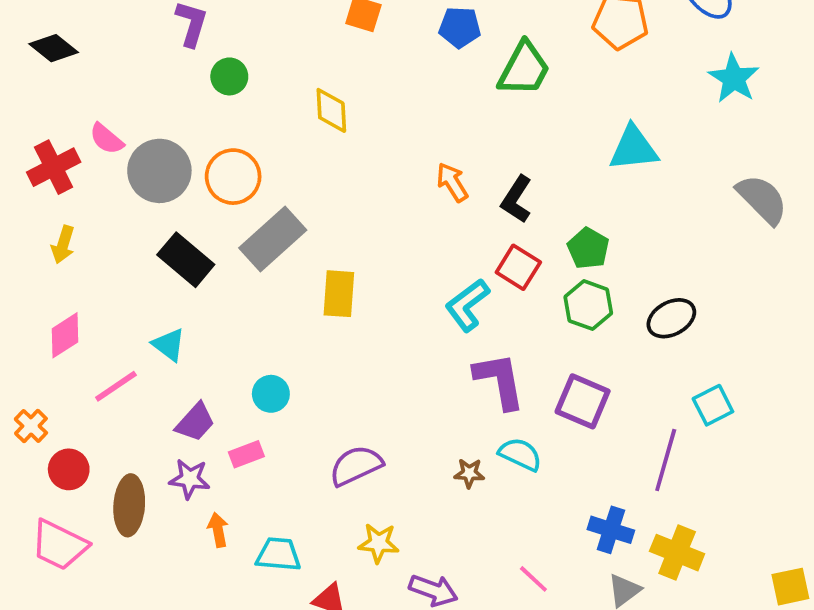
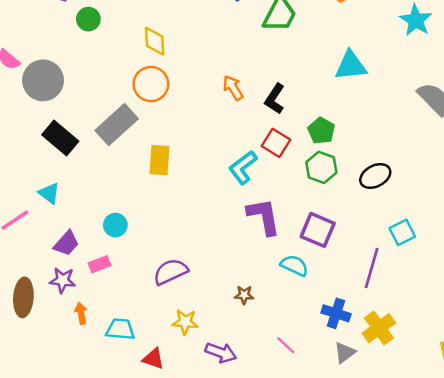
orange circle: (233, 177) -> (151, 84), moved
cyan semicircle: (520, 454) -> (294, 266), moved
brown star: (469, 473) -> (244, 295), moved
yellow cross: (677, 553) -> (379, 328), turned 32

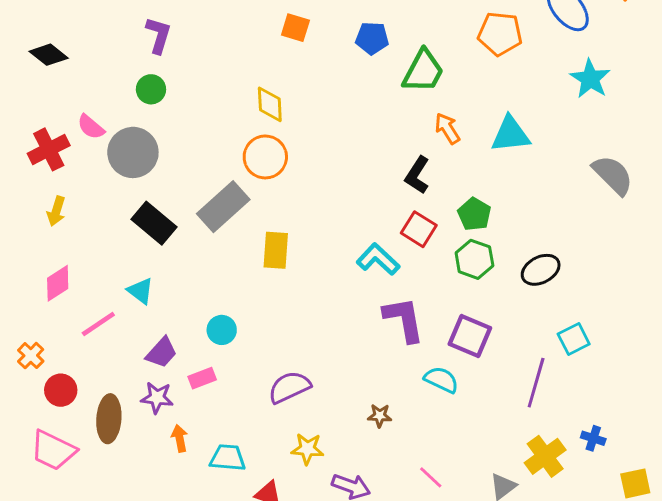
green circle: (88, 19) -> (151, 89), moved
orange arrow: (233, 88) -> (447, 128), moved
cyan L-shape: (243, 167) -> (378, 259), turned 80
blue cross: (336, 313) -> (593, 438), moved, size x0.7

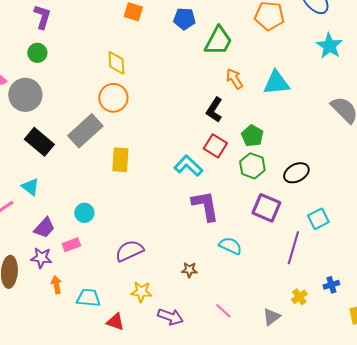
purple square: (470, 336) -> (266, 208), moved
blue cross: (593, 438) -> (331, 285), turned -35
yellow cross: (545, 456) -> (299, 297), size x0.6

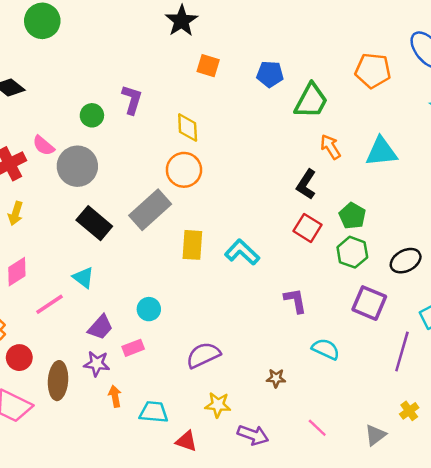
purple L-shape: (42, 17) -> (132, 100), moved
cyan L-shape: (188, 166) -> (242, 252), moved
purple L-shape: (205, 206) -> (295, 301), size x0.7

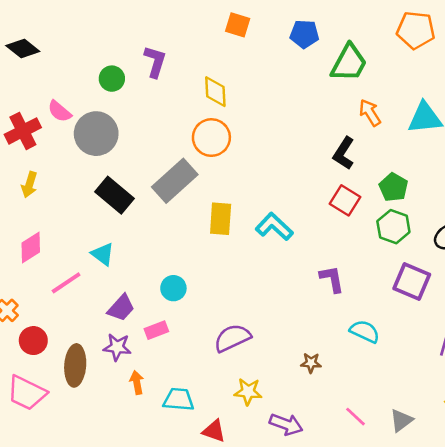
gray triangle: (375, 435) -> (401, 420), moved

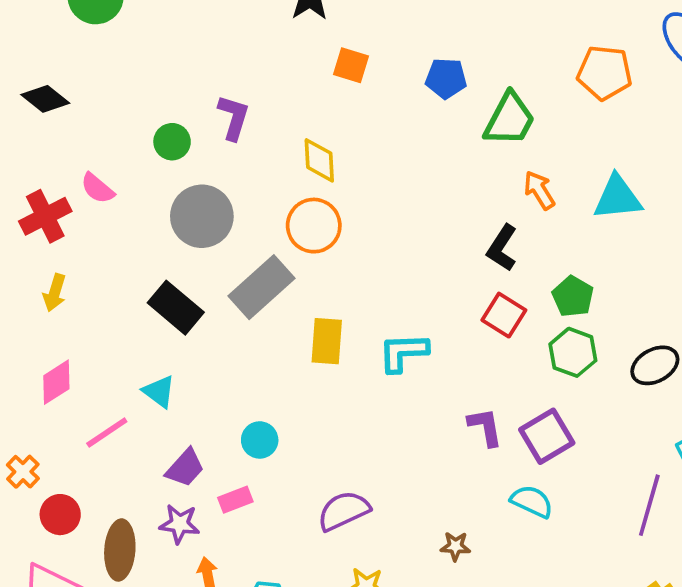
gray circle: (96, 134) -> (202, 216), moved
cyan L-shape: (274, 227) -> (403, 352), turned -45
purple square: (412, 282) -> (547, 436), moved, turned 36

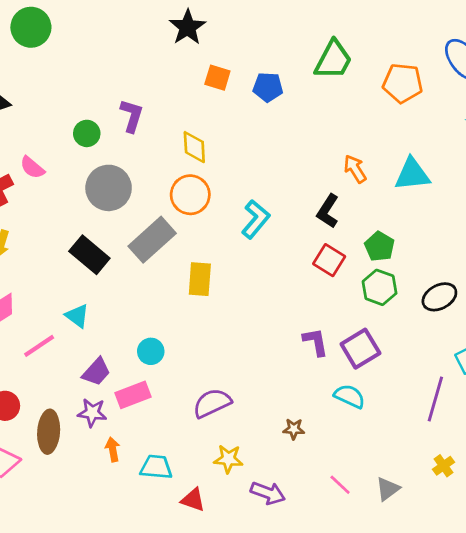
blue pentagon: (446, 78) -> (268, 87), moved
green trapezoid: (509, 119) -> (333, 60), moved
cyan L-shape: (403, 352) -> (256, 219), moved, turned 132
pink rectangle: (235, 500) -> (133, 395), size x1.4

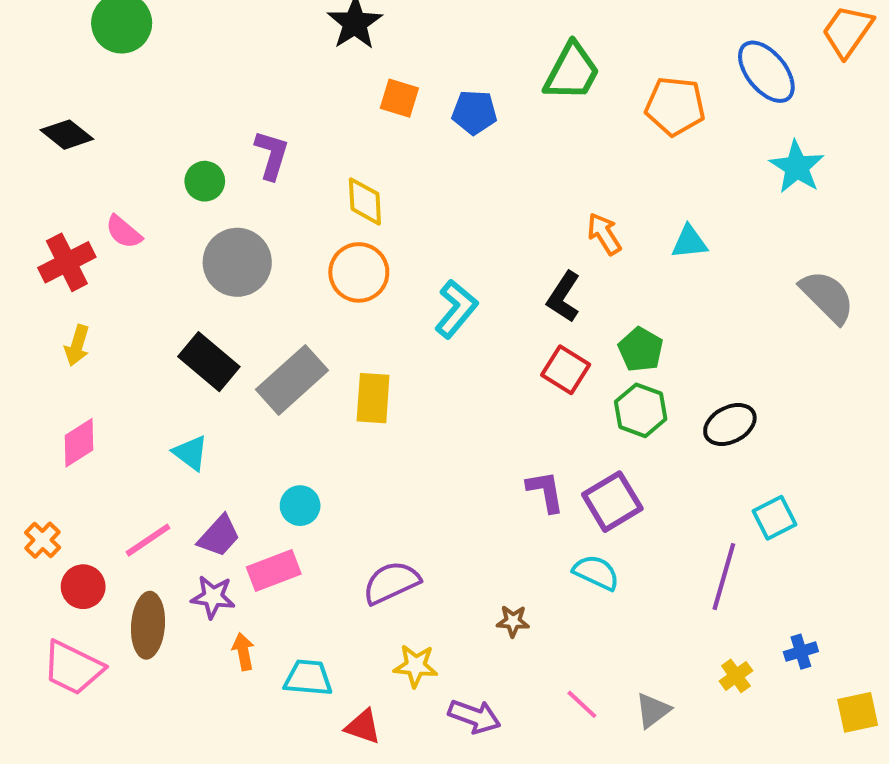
cyan triangle: (412, 174) -> (689, 242), size x0.7
gray rectangle: (152, 240) -> (292, 380), moved
pink line: (39, 346) -> (148, 540), moved

